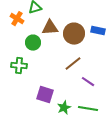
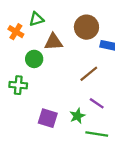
brown circle: (74, 34) -> (86, 27), moved
brown line: (73, 64) -> (89, 74), moved
green star: (64, 108) -> (77, 116), moved

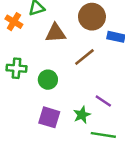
green circle: (34, 59) -> (48, 80), moved
brown line: (89, 74) -> (84, 57), moved
green cross: (18, 85) -> (16, 68), moved

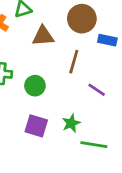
brown line: (84, 57) -> (74, 62), turned -35
purple line: (103, 101) -> (97, 90), moved

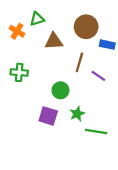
green circle: (35, 86) -> (60, 90), moved
purple line: (97, 90) -> (98, 76), moved

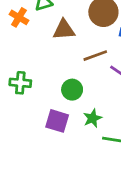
brown line: (79, 62) -> (95, 56), turned 54
green cross: (19, 72) -> (20, 83), moved

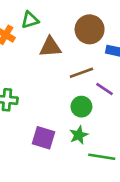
green circle: (72, 90) -> (81, 107), moved

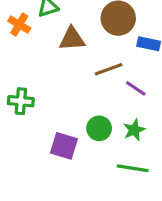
green circle: (81, 107) -> (99, 128), moved
green star: (79, 135) -> (134, 130), moved

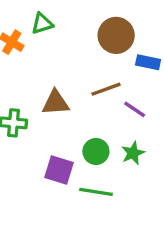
brown triangle: (72, 39) -> (56, 103), moved
green line: (133, 168) -> (96, 192), moved

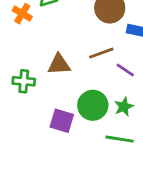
green circle: (96, 151) -> (93, 105), size x1.4
green line: (96, 192) -> (120, 139), moved

